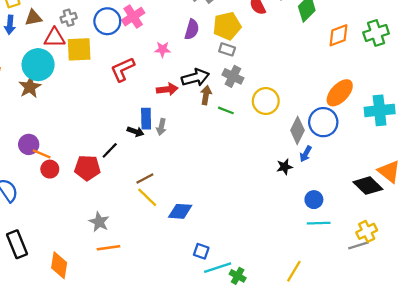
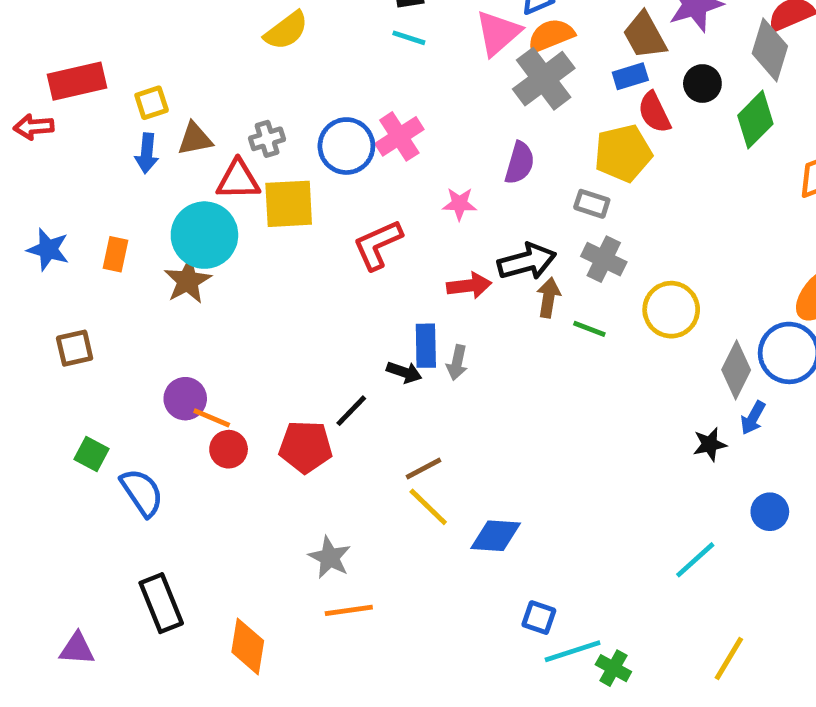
yellow pentagon: (227, 26) -> (623, 153), moved
cyan line: (319, 223) -> (695, 560), moved, turned -40

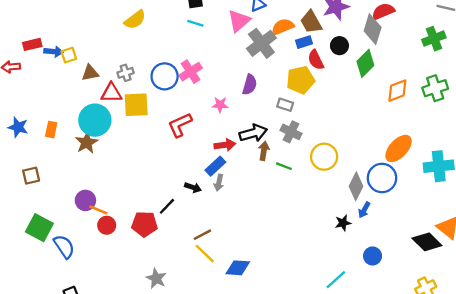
orange semicircle: (551, 35) -> (283, 27), moved
red rectangle: (77, 81) -> (32, 44), size x0.7
blue arrow: (147, 153) -> (54, 52), moved, turned -90
blue rectangle: (426, 346) -> (215, 166), moved, turned 48
green square: (91, 454) -> (39, 228), size x1.6

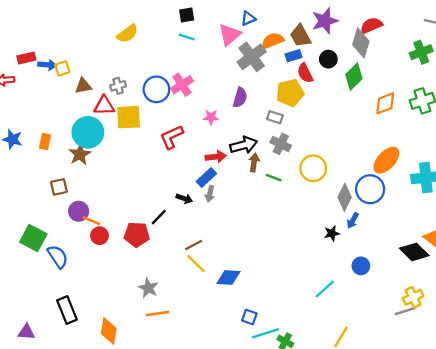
brown square: (31, 176) -> (59, 187), moved

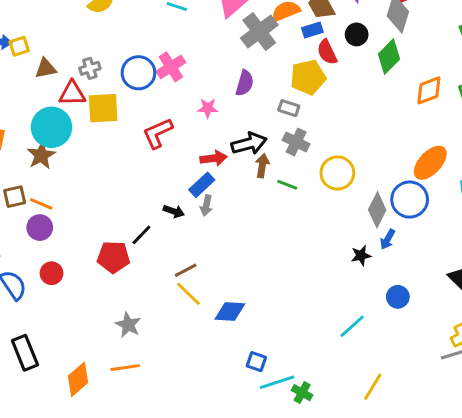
orange line: (91, 221) -> (41, 204), moved
red circle: (100, 236) -> (52, 273), moved
orange line: (158, 313) -> (125, 368), moved
orange diamond: (109, 331) -> (78, 379), turned 40

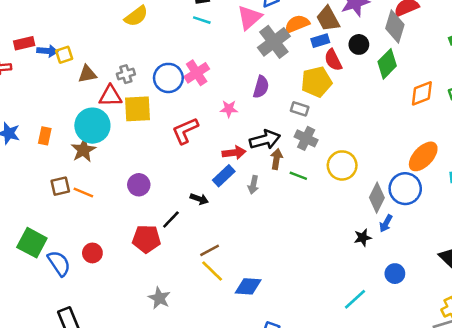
gray arrow: (206, 205) -> (253, 185), moved
purple circle: (40, 228) -> (139, 185), moved

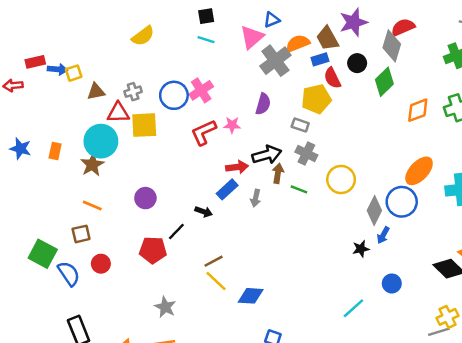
red L-shape: (185, 131) -> (204, 132), moved
brown square: (60, 186) -> (81, 234), moved

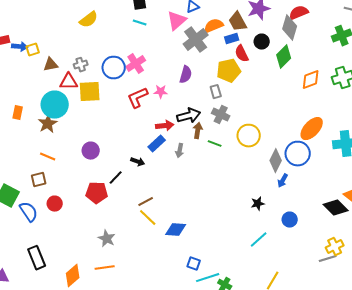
gray rectangle: (300, 125) -> (216, 92), turned 56
black star: (361, 249) -> (258, 204), moved

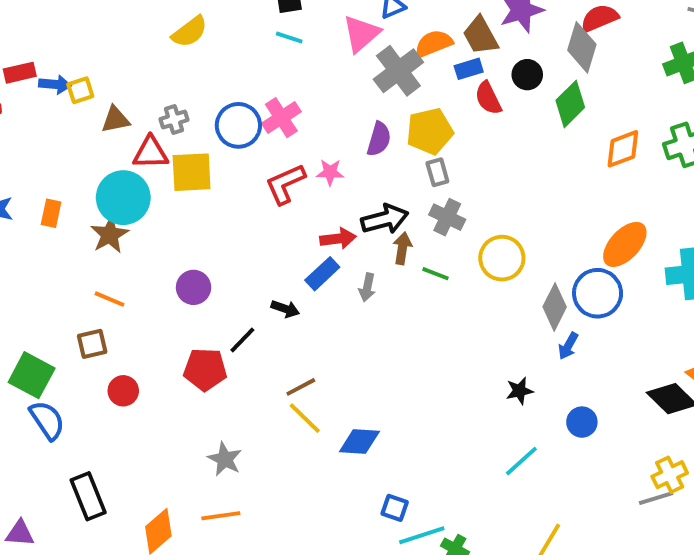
yellow pentagon: (229, 71) -> (430, 131), moved
blue semicircle: (29, 212) -> (47, 420), moved

